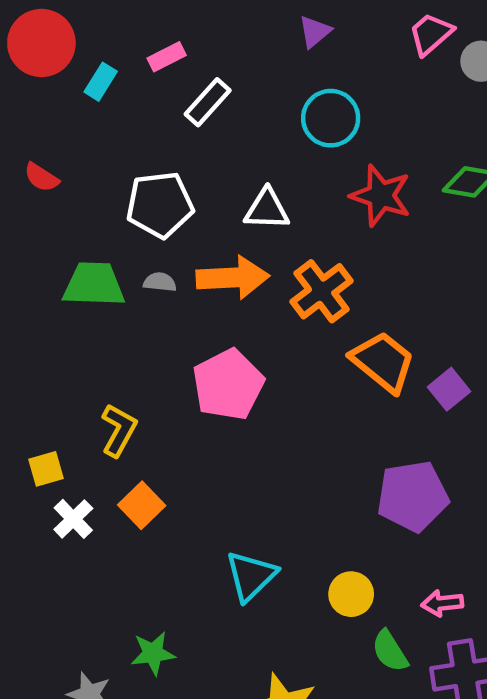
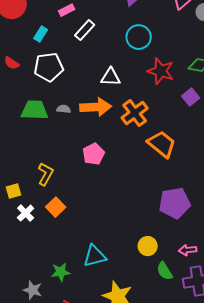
cyan rectangle: (101, 82) -> (41, 34), moved
white pentagon: (160, 205) -> (49, 67), moved
pink pentagon: (228, 385) -> (94, 154), size x0.7
purple square: (449, 389) -> (191, 97), moved
cyan triangle: (251, 576) -> (95, 256), moved, turned 30

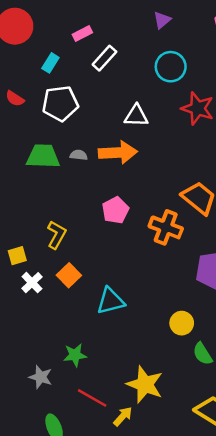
orange cross: (135, 113) -> (166, 227), moved, turned -32
cyan triangle: (95, 256) -> (111, 301), moved

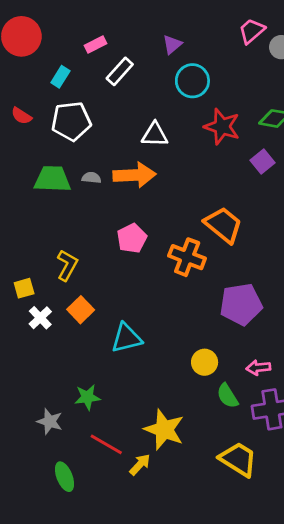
purple triangle: (162, 20) -> (172, 44), moved

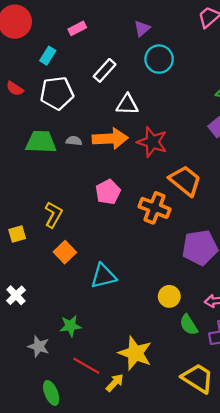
white rectangle: (120, 71) -> (105, 70), moved
red star: (222, 127) -> (152, 142), moved
white cross: (40, 318) -> (16, 295), moved

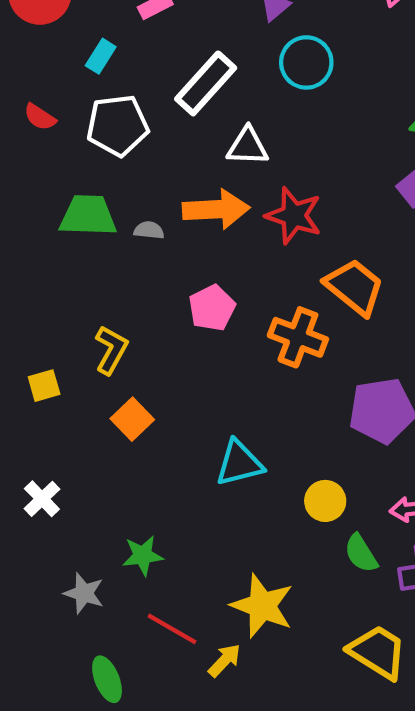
white rectangle: (105, 70) -> (206, 83), size x1.4
gray semicircle: (74, 141) -> (149, 230), moved
cyan triangle: (103, 276) -> (239, 463), moved

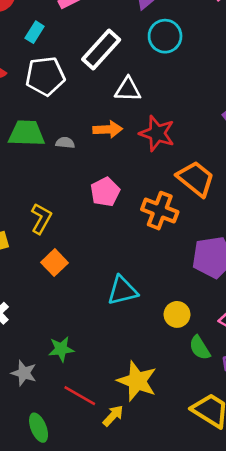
orange arrow: (216, 209) -> (108, 129), size x0.7

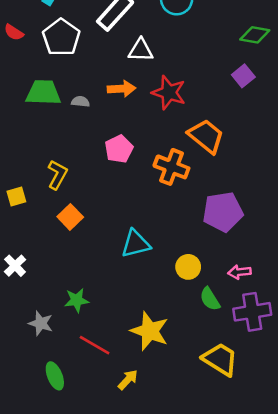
white pentagon: (45, 76) -> (61, 37), turned -30
yellow arrow: (113, 416) -> (128, 380), moved

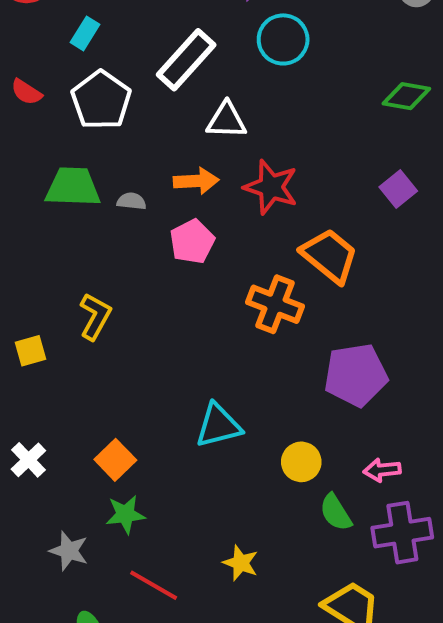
purple square: (243, 76) -> (398, 189), moved
pink pentagon: (119, 149) -> (192, 242), moved
orange square: (70, 217) -> (115, 460), moved
yellow star: (150, 331) -> (241, 563), size x0.6

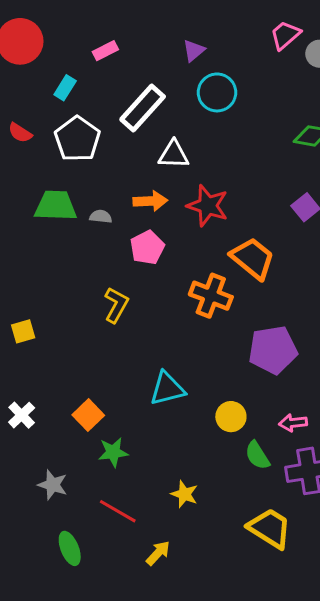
yellow L-shape: (95, 316) -> (116, 305), moved
green star: (125, 514) -> (113, 452), moved

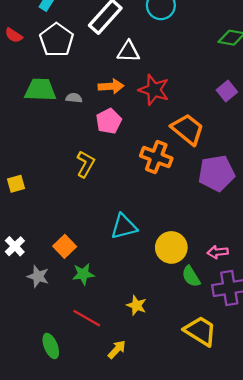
purple pentagon: (273, 350) -> (217, 173), moved
yellow circle: (231, 417) -> (171, 247), size x1.4
gray star: (53, 485) -> (38, 276), moved

